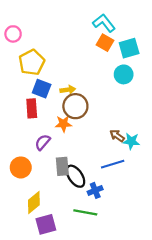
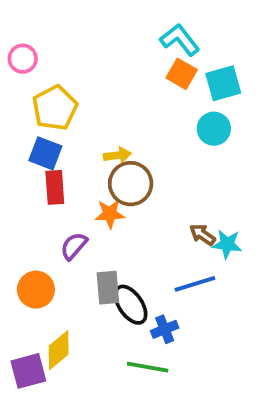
blue square: (42, 89) -> (45, 153), moved
purple square: (46, 224) -> (28, 371), moved

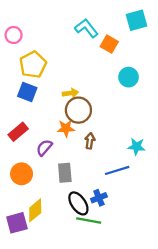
cyan L-shape: (180, 40) -> (86, 28), moved
cyan square: (223, 83) -> (136, 20), moved
red rectangle: (55, 187) -> (18, 132), moved, turned 54
brown arrow: (202, 235) -> (90, 141), moved, turned 63
black ellipse: (131, 305) -> (78, 203), moved

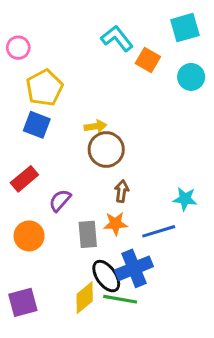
cyan circle: (129, 77) -> (191, 77), moved
orange star: (66, 128) -> (115, 224), moved
blue cross: (99, 198) -> (134, 268), size x1.6
yellow diamond: (35, 210) -> (85, 298), moved

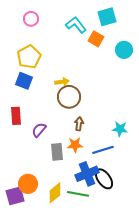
cyan square: (185, 28) -> (107, 17), moved
pink circle: (18, 48) -> (31, 19), moved
red rectangle: (24, 179) -> (16, 116), turned -54
orange circle: (29, 236) -> (28, 184), moved
black ellipse: (106, 276) -> (104, 179), moved

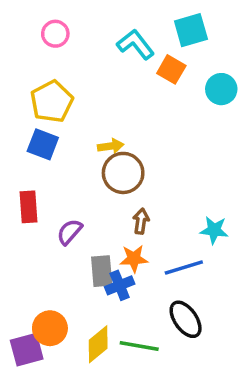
blue cross: (87, 174) -> (120, 285), moved, size x0.7

